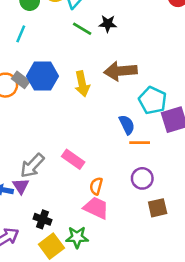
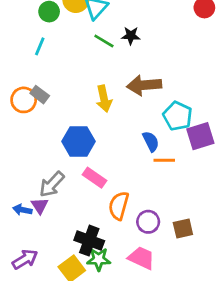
blue hexagon: (42, 76) -> (79, 141), moved
purple circle: (142, 178) -> (148, 222), moved
orange semicircle: (96, 186) -> (119, 206), size x1.5
pink trapezoid: (96, 208) -> (141, 258), moved
black cross: (42, 219) -> (89, 241), moved, size x1.5

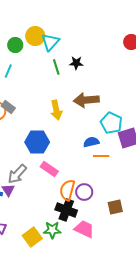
green line: (104, 41) -> (56, 67), turned 42
blue semicircle: (151, 141) -> (91, 142), turned -77
purple circle: (148, 222) -> (84, 192), moved
black cross: (89, 241) -> (66, 210), moved

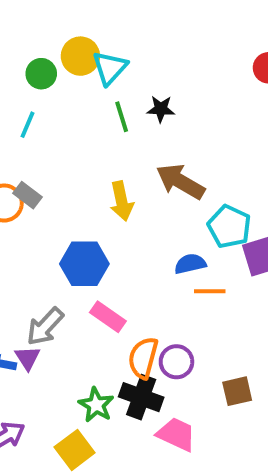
brown arrow: (86, 100) -> (180, 181), turned 35
green star: (52, 230) -> (96, 405), moved, turned 30

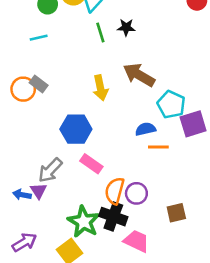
cyan line: (28, 125) -> (39, 38), turned 54
green star: (96, 405) -> (84, 222), size x1.4

